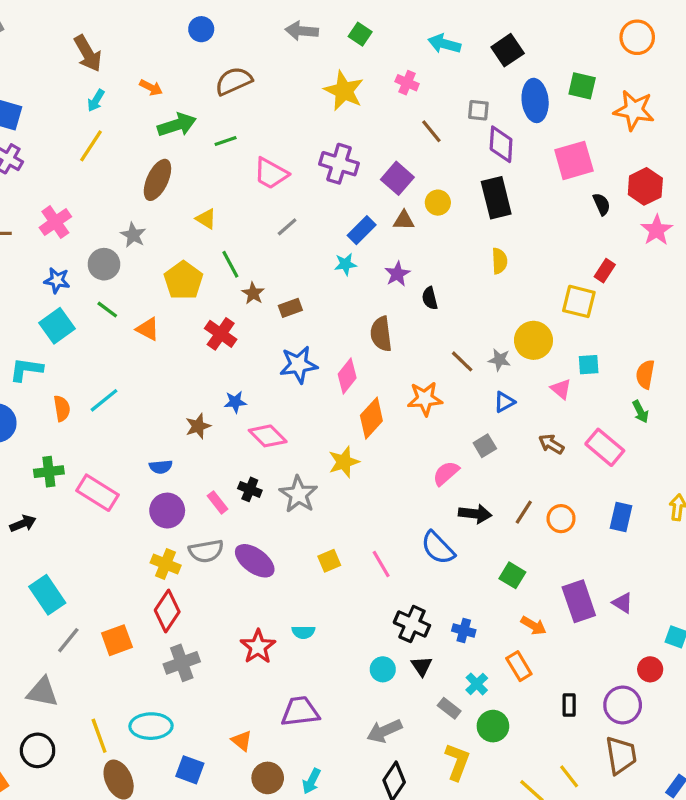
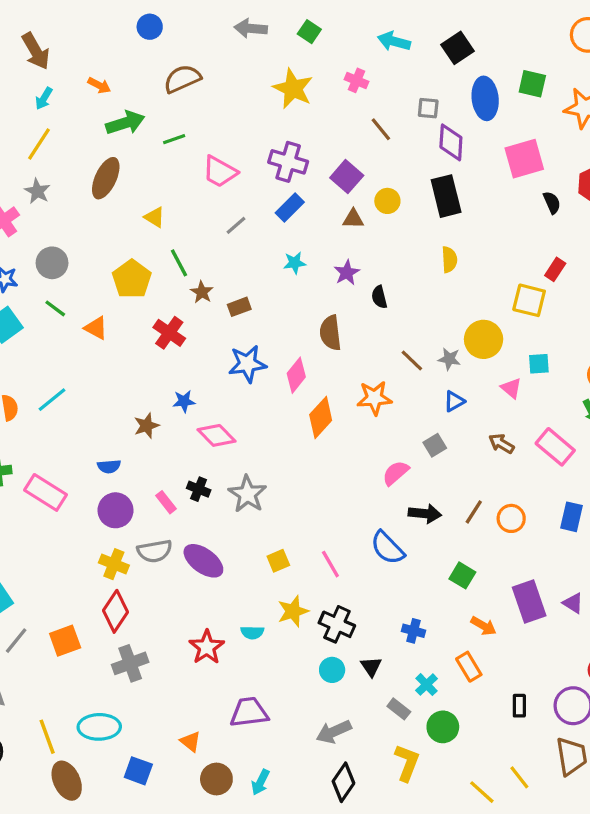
blue rectangle: (362, 230) -> (290, 207), moved
gray star: (133, 235) -> (37, 191), moved
yellow star: (344, 462) -> (293, 611), moved
black cross: (412, 624) -> (337, 624), moved

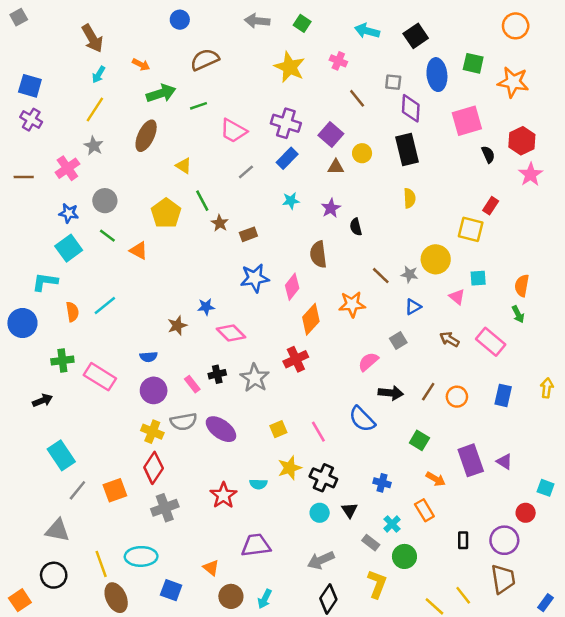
red cross: (169, 333) -> (296, 359), moved, turned 30
black cross: (199, 489) -> (217, 374), turned -35

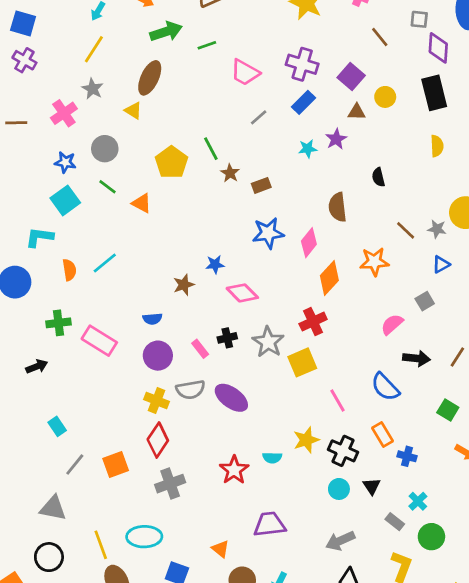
yellow triangle: (184, 166) -> (133, 111), moved
purple star: (331, 208) -> (336, 139), moved
yellow square: (278, 429) -> (302, 362), moved, size x1.5
cyan rectangle: (61, 455) -> (57, 426), size x0.6
orange rectangle: (424, 510) -> (382, 435), moved

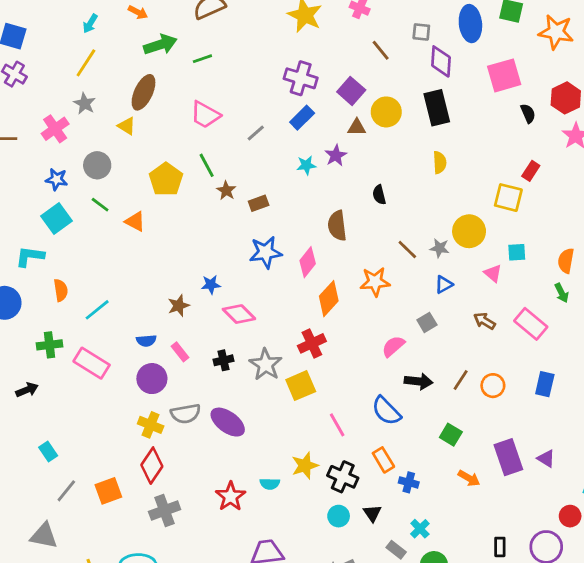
pink trapezoid: (245, 72) -> (205, 115), moved
yellow circle: (385, 97) -> (386, 112), size x1.4
cyan line: (105, 263) -> (97, 310), moved
pink rectangle: (200, 349) -> (180, 352), moved

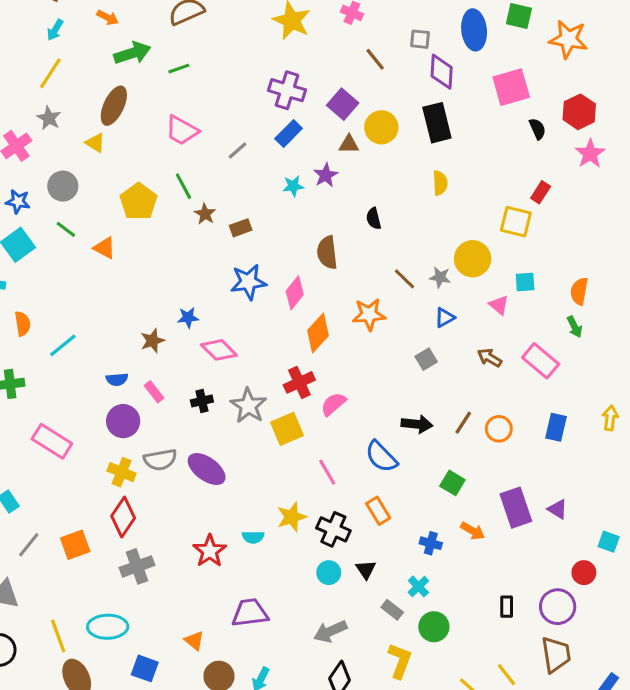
pink semicircle: (393, 346) -> (333, 404), moved
pink rectangle: (92, 363) -> (52, 441), moved
blue cross: (409, 482) -> (431, 543), moved

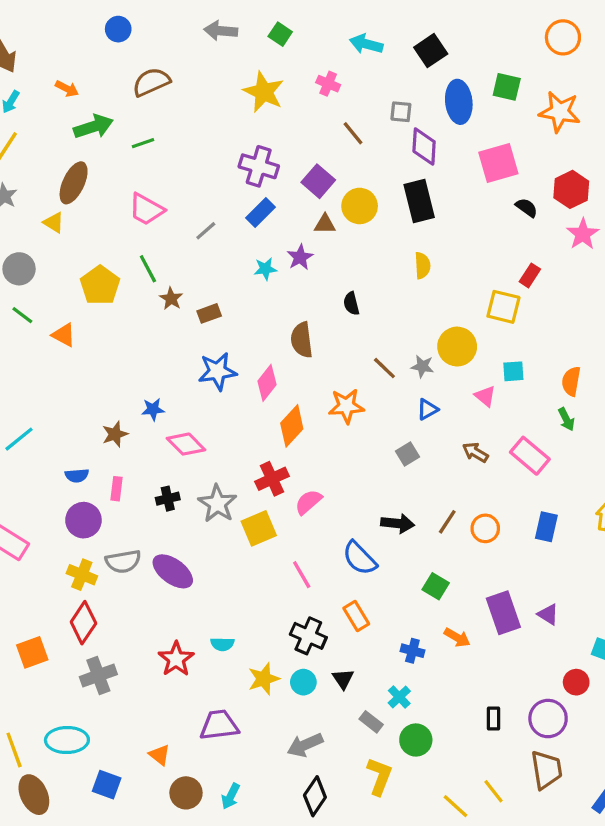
black semicircle: (537, 129) -> (527, 208), turned -30
pink rectangle: (154, 392) -> (117, 489), turned 45
yellow star: (292, 517) -> (264, 679), moved

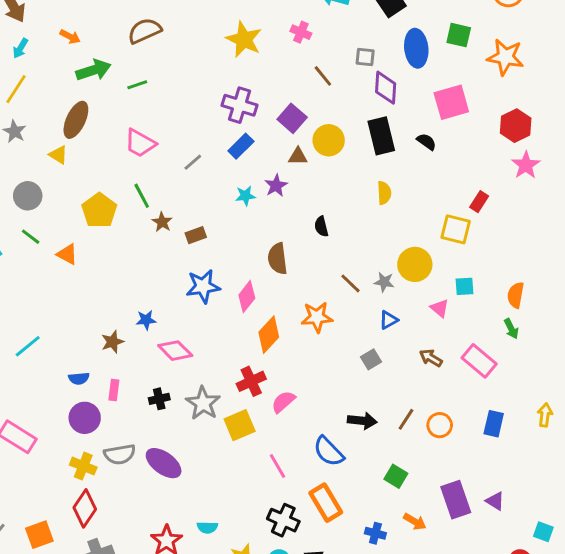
black semicircle: (527, 208) -> (427, 142), moved
orange rectangle: (356, 616) -> (326, 503), size x1.4

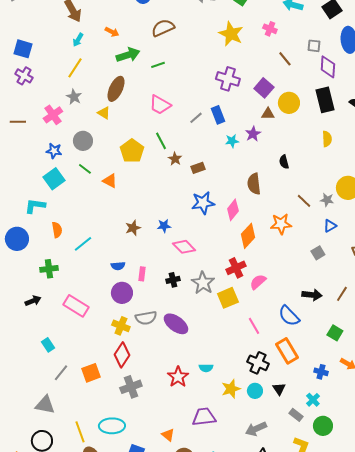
blue rectangle: (241, 146) -> (218, 115), moved, turned -66
brown star: (112, 342) -> (133, 228), moved

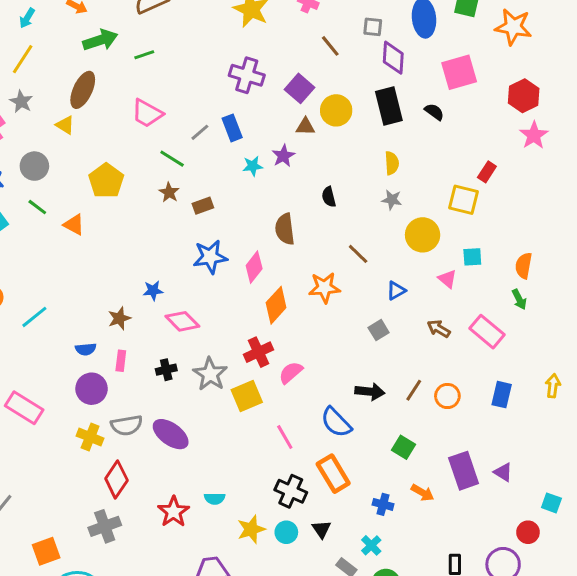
green line: (161, 141) -> (172, 159), moved, turned -30
gray star: (327, 200) -> (392, 200), moved
brown star: (133, 228) -> (119, 318), moved
red diamond: (122, 355) -> (116, 479), moved
orange square: (91, 373) -> (46, 551), moved

